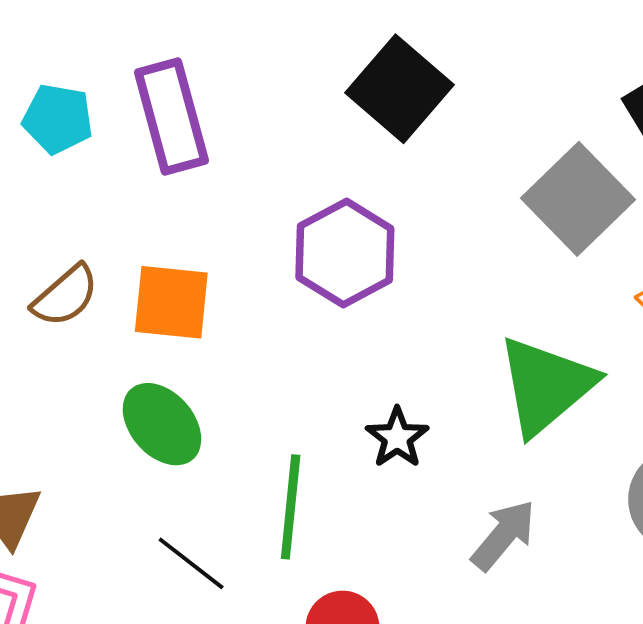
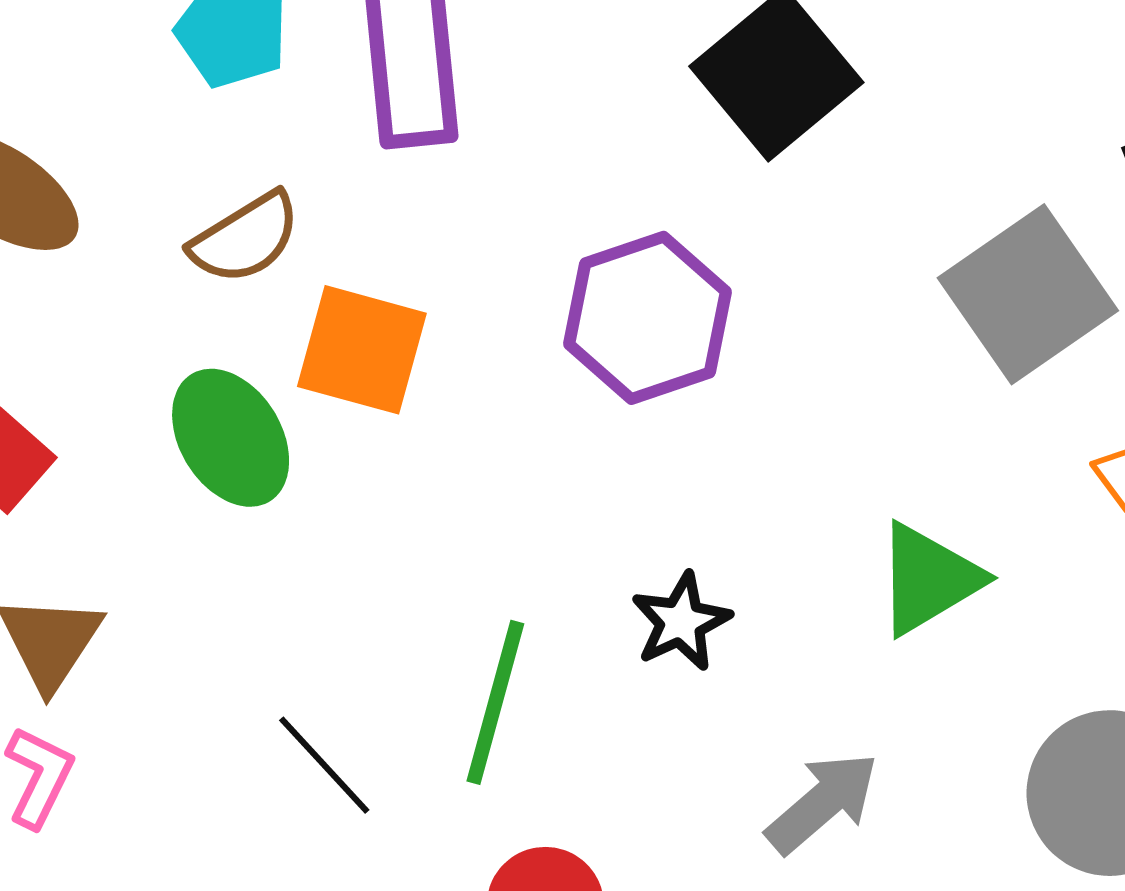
brown semicircle: (65, 296) -> (245, 238), moved
green triangle: (546, 385) -> (928, 579), size x0.7
green ellipse: (162, 424) -> (231, 438), moved

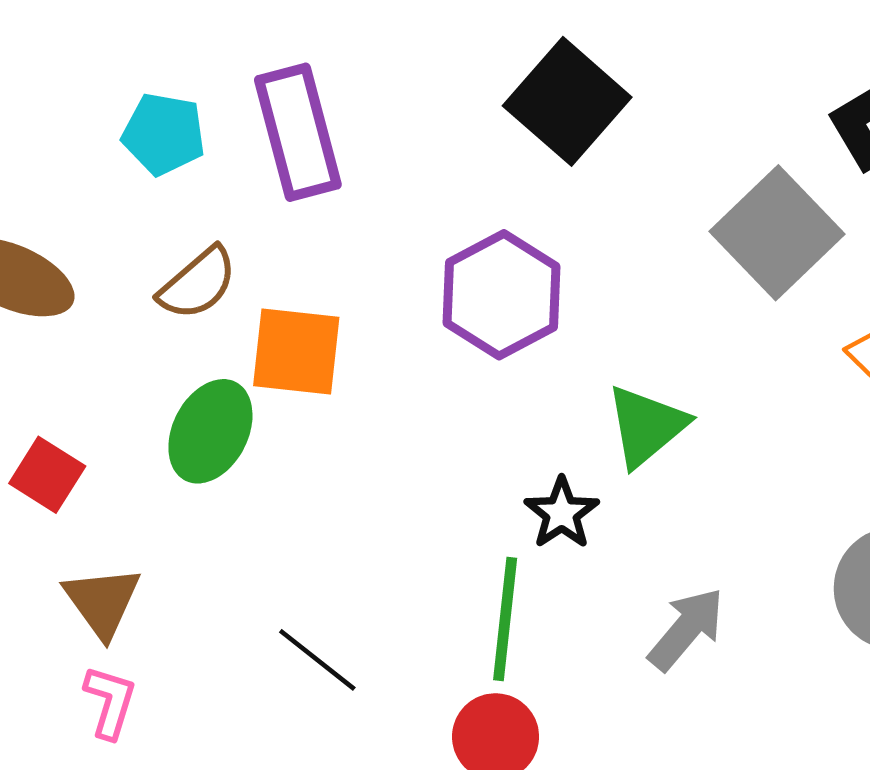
green ellipse: (231, 438) -> (210, 431), turned 68
green triangle: (928, 579) -> (646, 426), moved
green line: (495, 702) -> (505, 619), moved

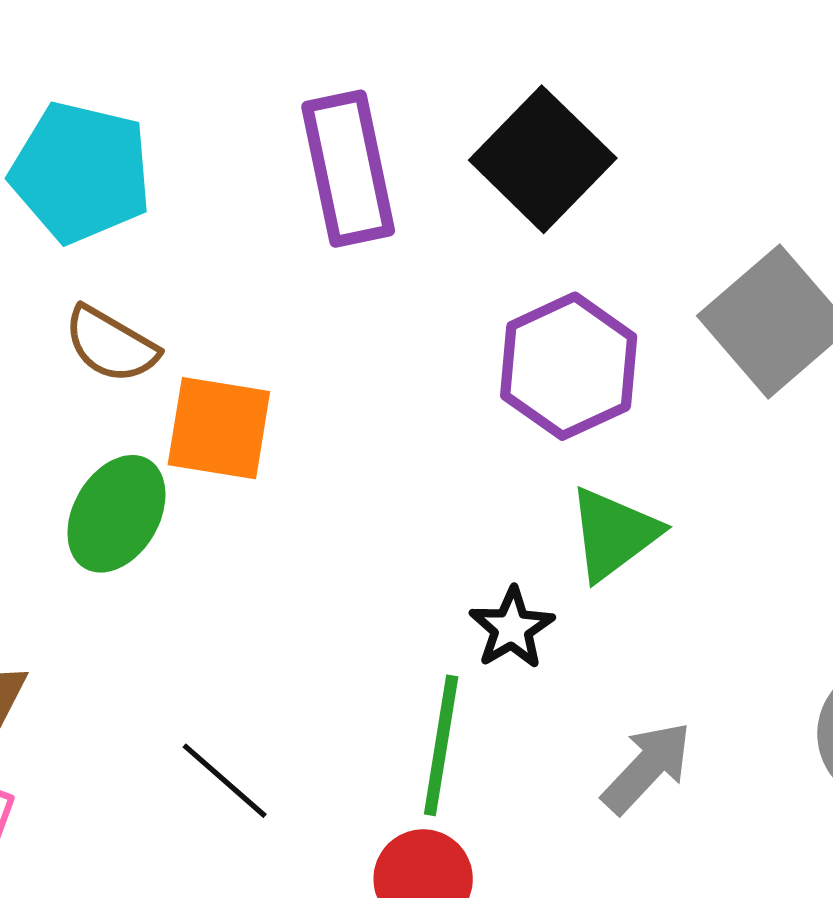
purple rectangle: (298, 132) -> (348, 169), moved
cyan pentagon: (164, 134) -> (81, 172), size x1.5
brown semicircle: (198, 283) -> (111, 345), turned 68
purple hexagon: (501, 295) -> (569, 366), moved

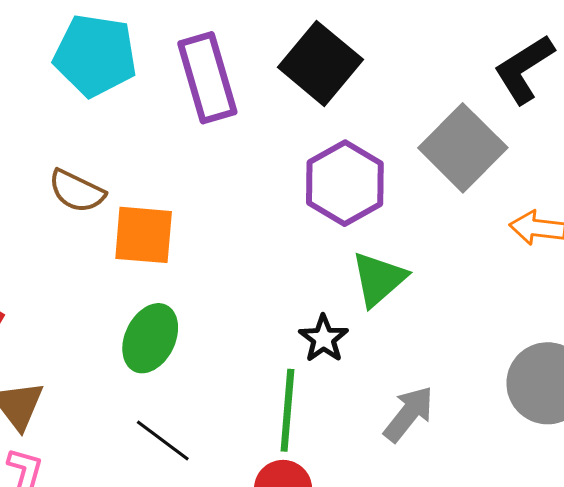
cyan pentagon: (81, 172) -> (95, 55), moved
green ellipse: (116, 514) -> (150, 338), moved

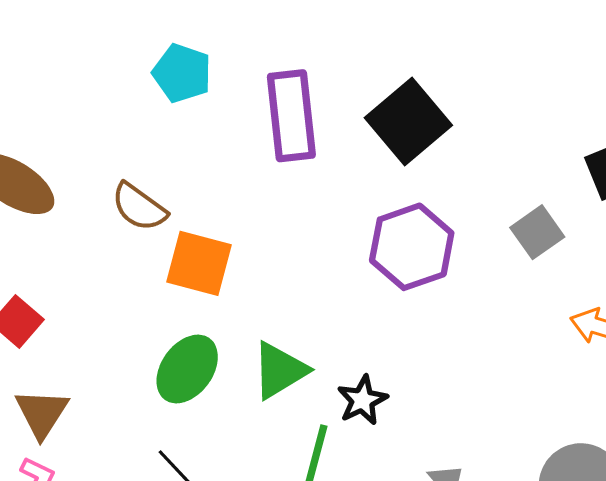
cyan pentagon: (95, 55) -> (182, 73), size x0.7
gray square: (463, 148) -> (537, 232), size x0.6
green triangle: (379, 279) -> (280, 370), moved

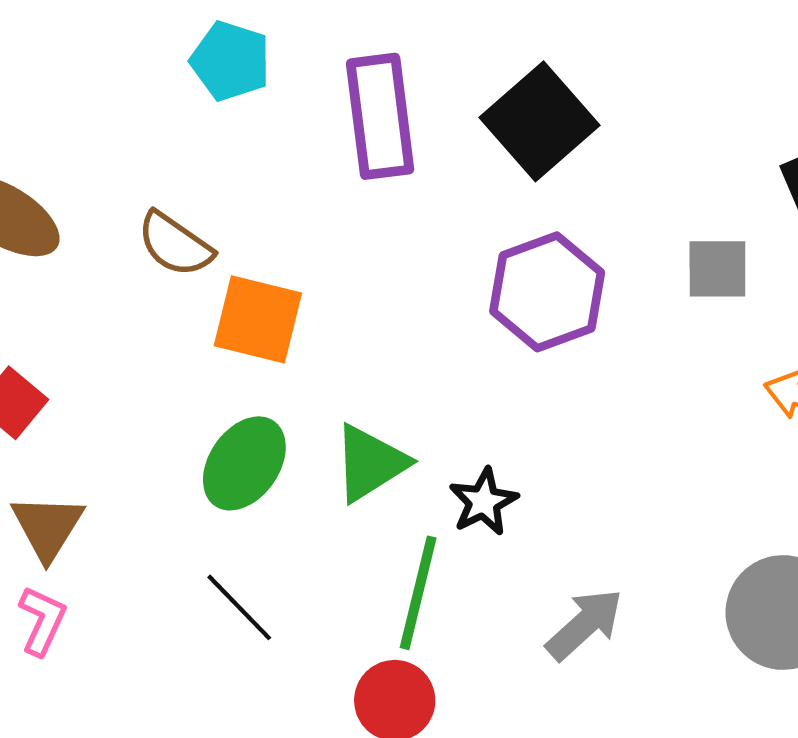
gray square: (537, 232) -> (717, 269), turned 36

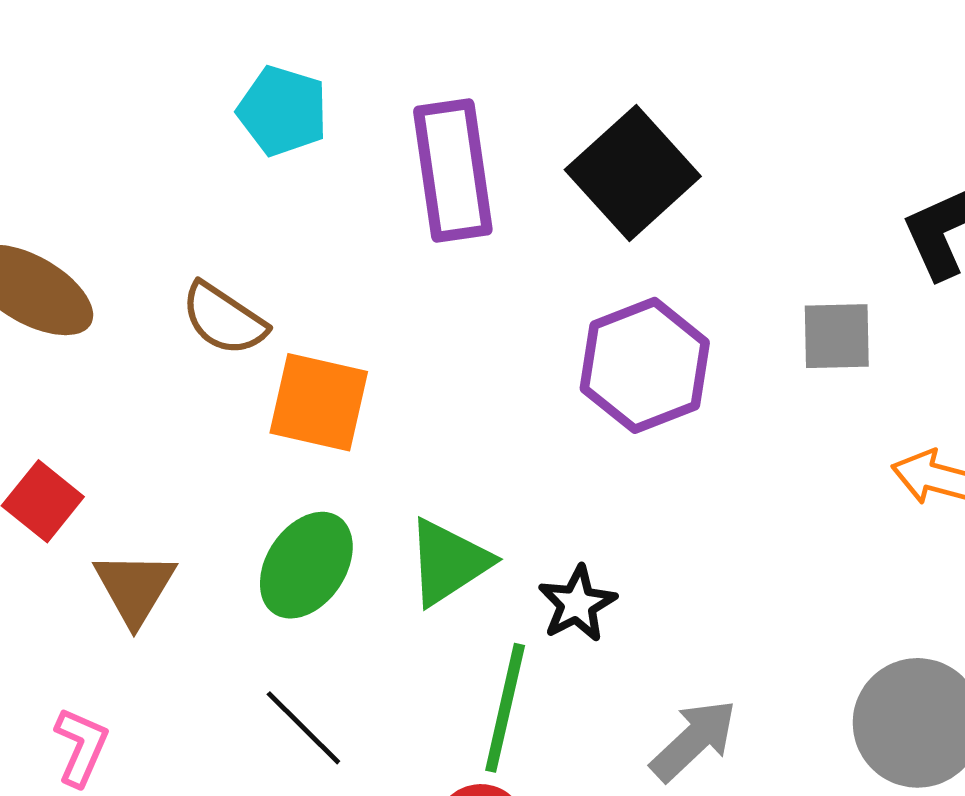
brown triangle: (48, 527) -> (135, 588), moved

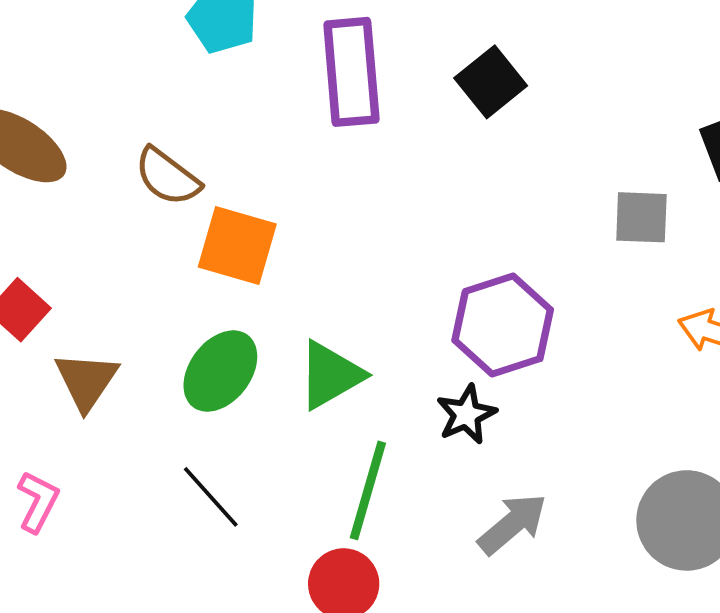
black square: (633, 173) -> (491, 82), size x0.7
purple hexagon: (645, 365) -> (503, 325), moved
black star: (577, 604) -> (466, 414), moved

